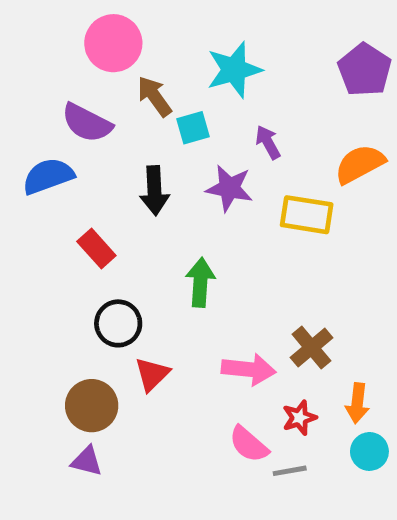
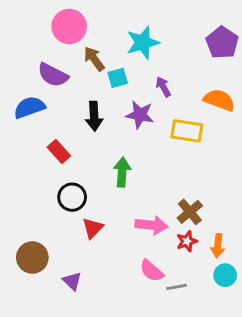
orange semicircle: (360, 164) -> (219, 100), turned 48
brown circle: (92, 406) -> (32, 257), moved
red star: (299, 418) -> (187, 241), moved
purple triangle: (87, 461) -> (72, 281), moved, turned 30

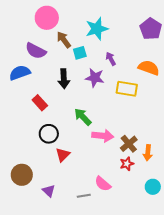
green arrow: (122, 172) -> (83, 117), turned -48
pink arrow: (152, 225) -> (103, 136), moved
orange arrow: (218, 246) -> (148, 153), moved
gray line: (177, 287) -> (84, 196), moved

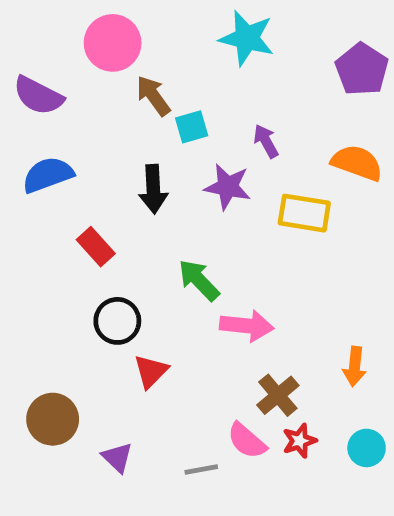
cyan star: (97, 29) -> (247, 38), moved, turned 30
purple semicircle: (36, 51) -> (38, 96), moved
brown cross: (129, 144) -> (278, 395), moved
red star: (127, 164) -> (299, 441), moved

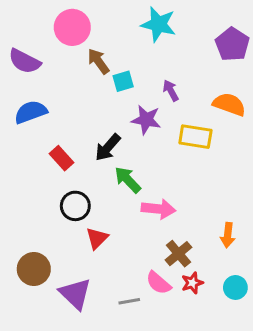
black arrow: (153, 189) -> (108, 147), moved, turned 44
purple triangle: (117, 458) -> (75, 294), size x1.6

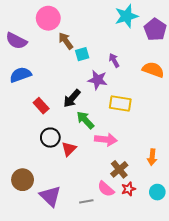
cyan star: (158, 24) -> (126, 16), moved, turned -30
yellow rectangle: (195, 137) -> (120, 104), moved
red triangle: (97, 238) -> (69, 149), moved

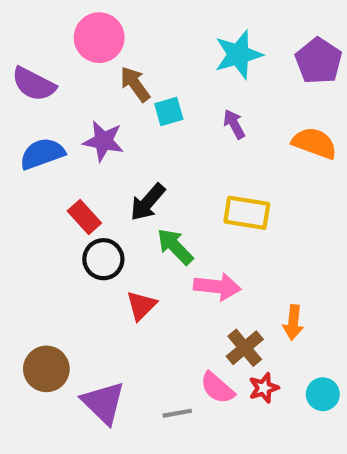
cyan star: (126, 16) -> (238, 55), moved
purple star: (98, 80) -> (103, 141), moved
black circle: (50, 138) -> (103, 259), moved
orange arrow: (152, 157) -> (293, 322), moved

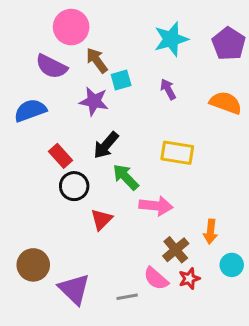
purple semicircle: (34, 84) -> (51, 66), moved
purple star: (103, 141) -> (94, 101), moved
cyan circle: (323, 394) -> (232, 265), moved

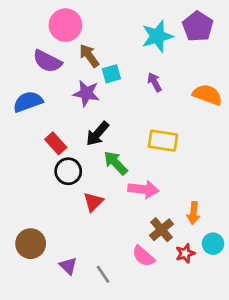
purple pentagon: (229, 44) -> (198, 26), moved
red star: (189, 279) -> (185, 253), moved
purple triangle: (74, 289) -> (68, 266), size x0.6
gray line: (127, 297) -> (103, 274), moved, turned 66

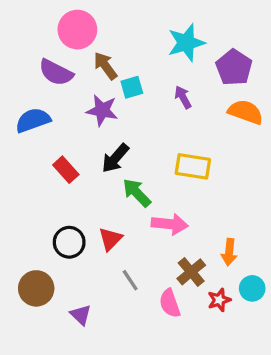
purple pentagon: (198, 26) -> (234, 67), moved
black circle: (68, 171) -> (69, 242), moved
pink semicircle: (143, 256) -> (170, 303), turned 30
gray line: (103, 274) -> (130, 280), moved

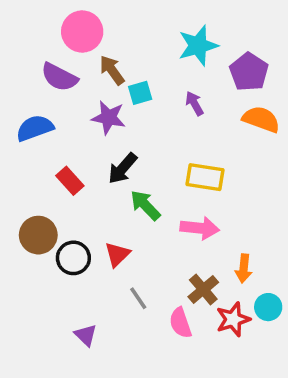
pink arrow: (170, 224) -> (200, 228), moved
brown circle: (36, 288) -> (38, 235), moved
red star: (219, 300) -> (233, 319), size x1.4

